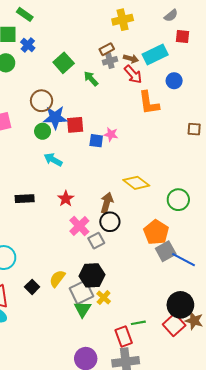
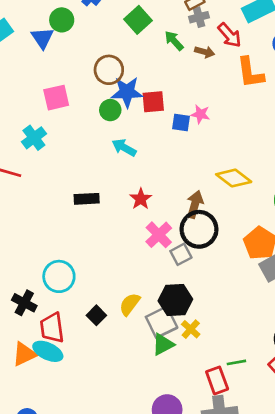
brown arrow: (131, 59) -> (205, 52), moved
black circle: (110, 222) -> (199, 229), size x1.4
green triangle: (83, 309) -> (163, 344), turned 30

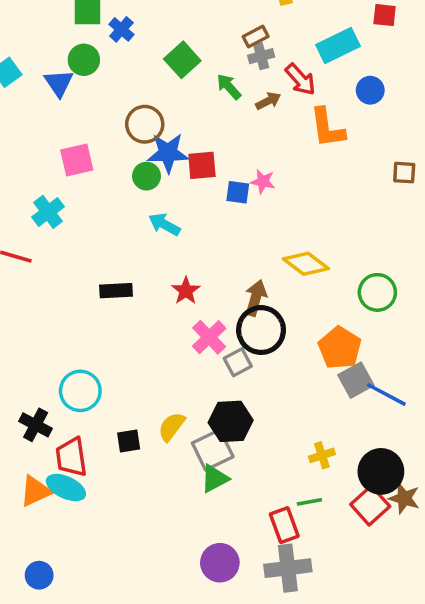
brown arrow: (205, 52) -> (268, 101), turned -42
black square: (96, 315) -> (129, 441), turned 36
yellow cross: (191, 329) -> (322, 455), moved, turned 30

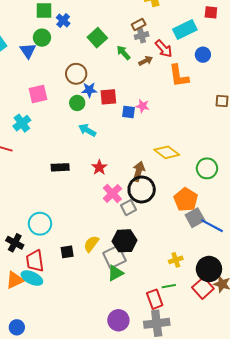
blue star: (168, 153) -> (89, 90), size x0.7

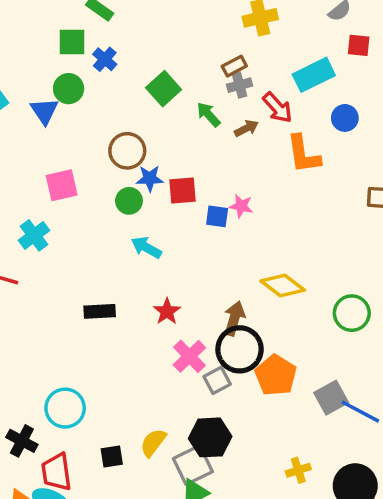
orange pentagon: (186, 200) -> (276, 375), moved

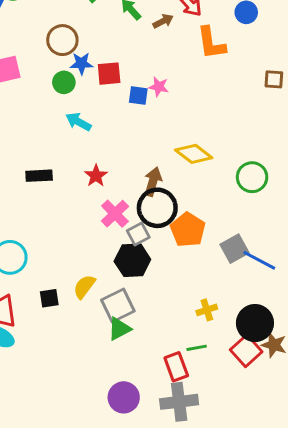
black hexagon: (210, 437) -> (132, 260), moved

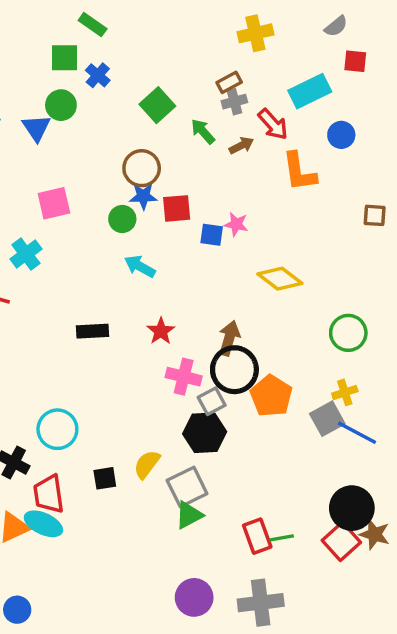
brown circle: (62, 40) -> (142, 168), moved
yellow diamond: (194, 154) -> (280, 279), moved
pink cross: (115, 214) -> (184, 377), turned -32
yellow cross: (207, 310) -> (345, 392), moved
red rectangle: (176, 367) -> (257, 536), moved

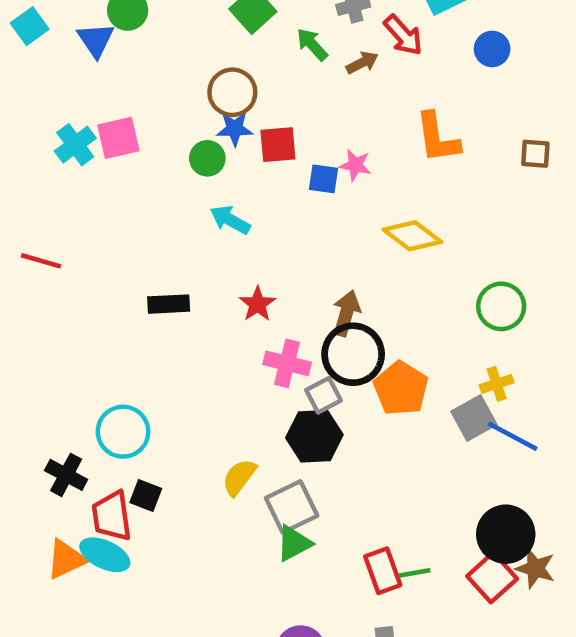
orange L-shape: (299, 172) -> (437, 138), moved
cyan cross: (26, 254) -> (75, 145), moved
black square: (105, 478) -> (146, 495), moved, turned 30

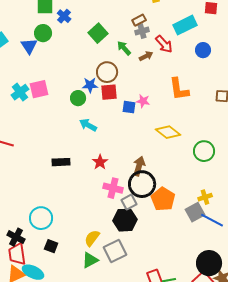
brown circle: (232, 92) -> (107, 72), moved
green circle: (501, 306) -> (204, 151), moved
red trapezoid: (112, 516) -> (17, 254), moved
green triangle: (294, 543) -> (90, 260), moved

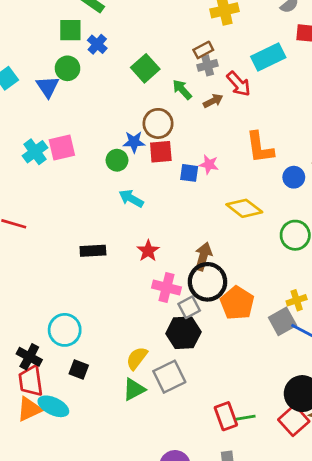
blue circle: (203, 50) -> (294, 177), moved

